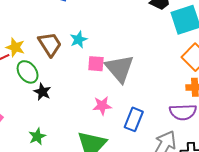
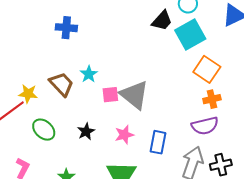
green ellipse: (28, 72) -> (44, 130), moved
black star: (42, 92) -> (86, 131), moved, turned 30

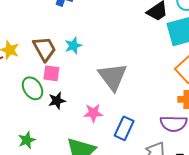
pink square: (110, 95) -> (51, 73), moved
green ellipse: (44, 130) -> (33, 88), moved

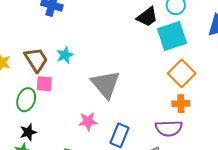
green ellipse: (33, 88) -> (26, 100), turned 55
black star: (57, 101) -> (28, 132), moved

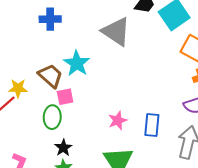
cyan star: (65, 55) -> (77, 63), size x1.5
gray triangle: (106, 84) -> (116, 32), moved

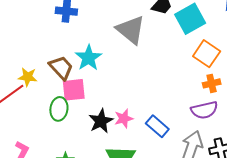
pink square: (65, 97) -> (74, 90), size x1.4
blue rectangle: (152, 125) -> (157, 126), turned -60
black star: (63, 148) -> (101, 121), moved, size x1.4

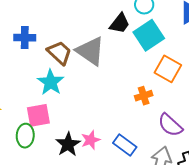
brown trapezoid: (61, 68) -> (59, 53), moved
orange cross: (212, 83) -> (144, 96), moved
purple semicircle: (204, 110) -> (170, 125), turned 60

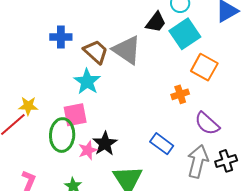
green ellipse: (25, 136) -> (62, 135), size x1.4
pink star: (91, 140) -> (88, 150), moved

